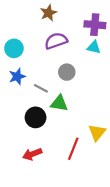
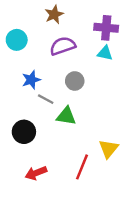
cyan circle: (14, 48) -> (17, 40), moved
blue star: (17, 76) -> (31, 80), moved
black circle: (36, 117) -> (24, 132), moved

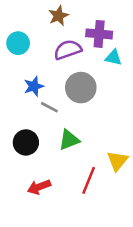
purple cross: (106, 28) -> (99, 34), moved
gray circle: (75, 81) -> (81, 88), size x1.5
green triangle: (66, 116) -> (69, 140), moved, turned -30

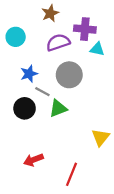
green triangle: (69, 140) -> (58, 108), moved
black circle: (26, 142) -> (25, 108), moved
red line: (89, 180) -> (71, 174), moved

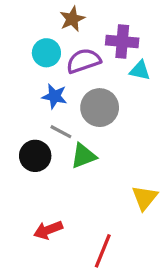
cyan circle: (16, 37) -> (46, 53), moved
blue star: (29, 74) -> (55, 96), moved, turned 30

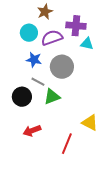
yellow triangle: (145, 198) -> (90, 123), turned -42
red arrow: (48, 230) -> (32, 131), moved
red line: (103, 251) -> (67, 144), moved

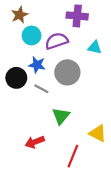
brown star: (45, 12) -> (20, 15), moved
purple cross: (76, 26) -> (77, 16), moved
black circle: (22, 97) -> (16, 78), moved
green triangle: (52, 97) -> (61, 116), moved, turned -30

